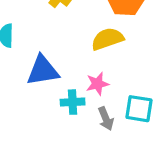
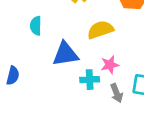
yellow semicircle: (107, 39) -> (100, 30), moved

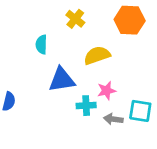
cyan semicircle: (36, 26) -> (41, 45), moved
gray arrow: (117, 93) -> (113, 119), turned 120

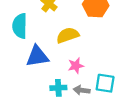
cyan semicircle: (41, 45) -> (20, 26), size x1.5
cyan cross: (86, 106) -> (58, 88), moved

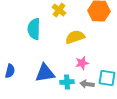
blue triangle: (37, 56) -> (45, 73), moved

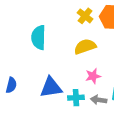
yellow cross: (59, 10) -> (85, 16), moved

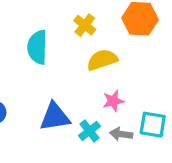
yellow cross: (85, 16) -> (85, 25), moved
cyan cross: (76, 98) -> (90, 131), turned -35

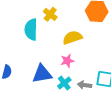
yellow cross: (85, 25) -> (50, 14), moved
pink star: (113, 101) -> (67, 61), moved

